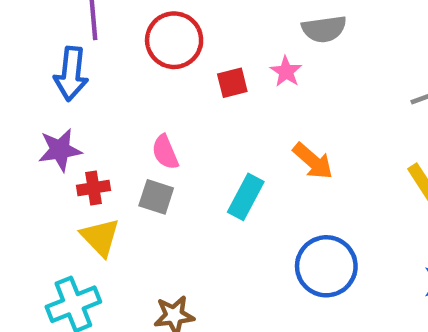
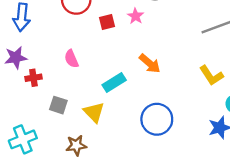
gray square: (156, 197) -> (58, 105), moved
cyan rectangle: (246, 197) -> (114, 82), turned 30
yellow triangle: (100, 237) -> (94, 112), moved

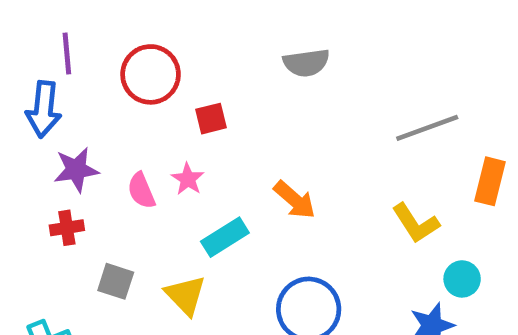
pink star: (135, 16) -> (188, 179), moved
purple star: (16, 58) -> (76, 170), moved

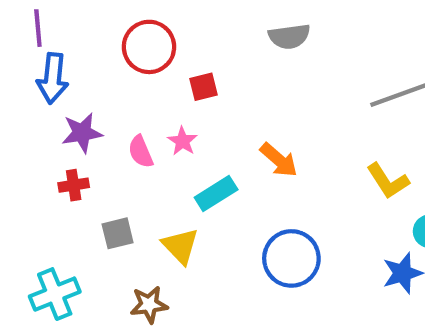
purple line: (67, 53) -> (38, 28), moved
gray square: (116, 281) -> (118, 233), turned -32

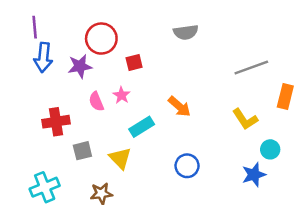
purple star: (82, 133) -> (80, 66), moved
red cross: (74, 185) -> (56, 122), size x1.5
blue circle: (291, 258) -> (187, 166), size x0.7

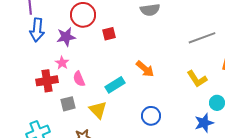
pink star: (122, 95) -> (62, 63), moved
pink semicircle: (96, 102) -> (79, 79), moved

